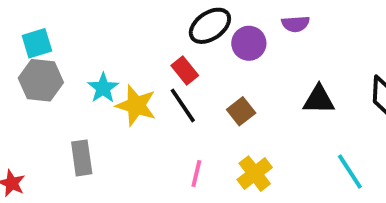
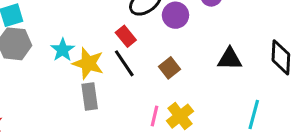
gray rectangle: (82, 158) -> (90, 96), moved
cyan line: (350, 172) -> (254, 115), turned 48
pink line: (196, 174) -> (154, 116), moved

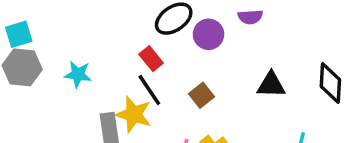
cyan star: (63, 50) -> (78, 74), turned -30
yellow star: (88, 63) -> (134, 114), moved

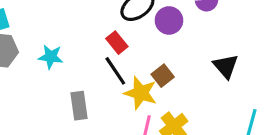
black triangle: (271, 85) -> (226, 66), turned 48
yellow star: (134, 114) -> (141, 93), moved

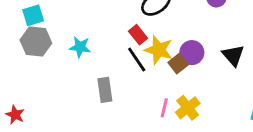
purple circle: (169, 20) -> (192, 53), moved
yellow star: (141, 93) -> (159, 50), moved

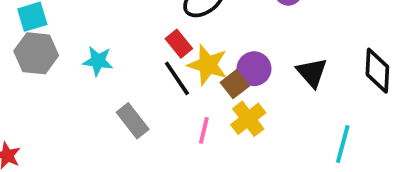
gray rectangle: (105, 90) -> (133, 121), turned -30
pink line: (164, 108) -> (204, 130), moved
yellow cross: (188, 108) -> (248, 119), moved

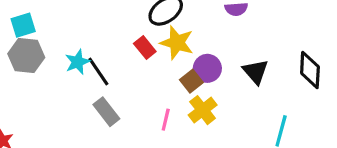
cyan star: (98, 61) -> (78, 62), turned -30
yellow star: (208, 65) -> (177, 43), moved
black line: (177, 78) -> (98, 72), moved

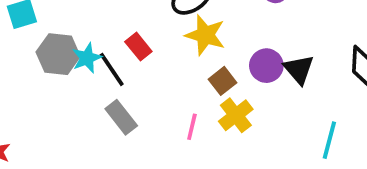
red rectangle: (145, 48) -> (138, 47), moved
gray hexagon: (26, 56) -> (58, 54), moved
purple circle: (207, 68) -> (266, 66), moved

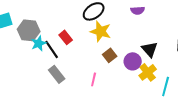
gray hexagon: (58, 54) -> (29, 30), moved
purple circle: (266, 66) -> (133, 61), moved
yellow cross: (236, 115) -> (148, 72), moved

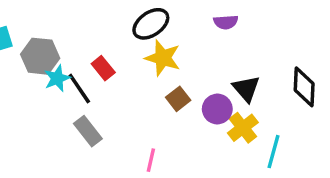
pink line: (94, 79) -> (151, 160), moved

